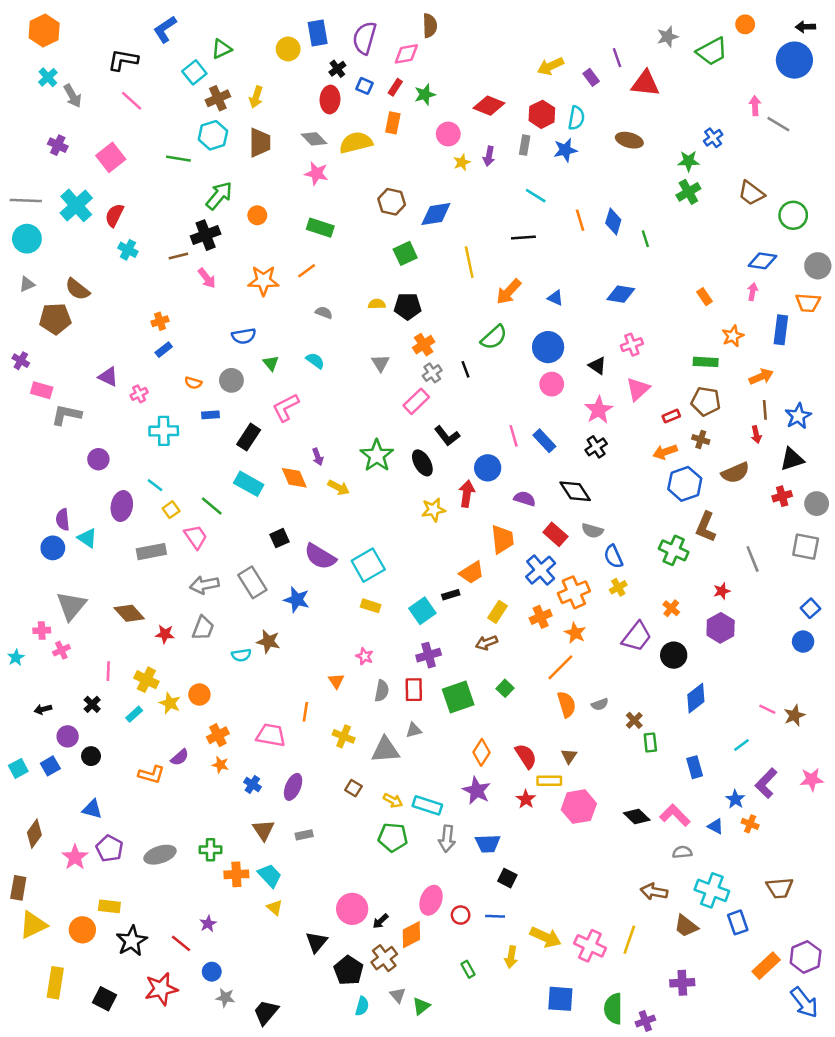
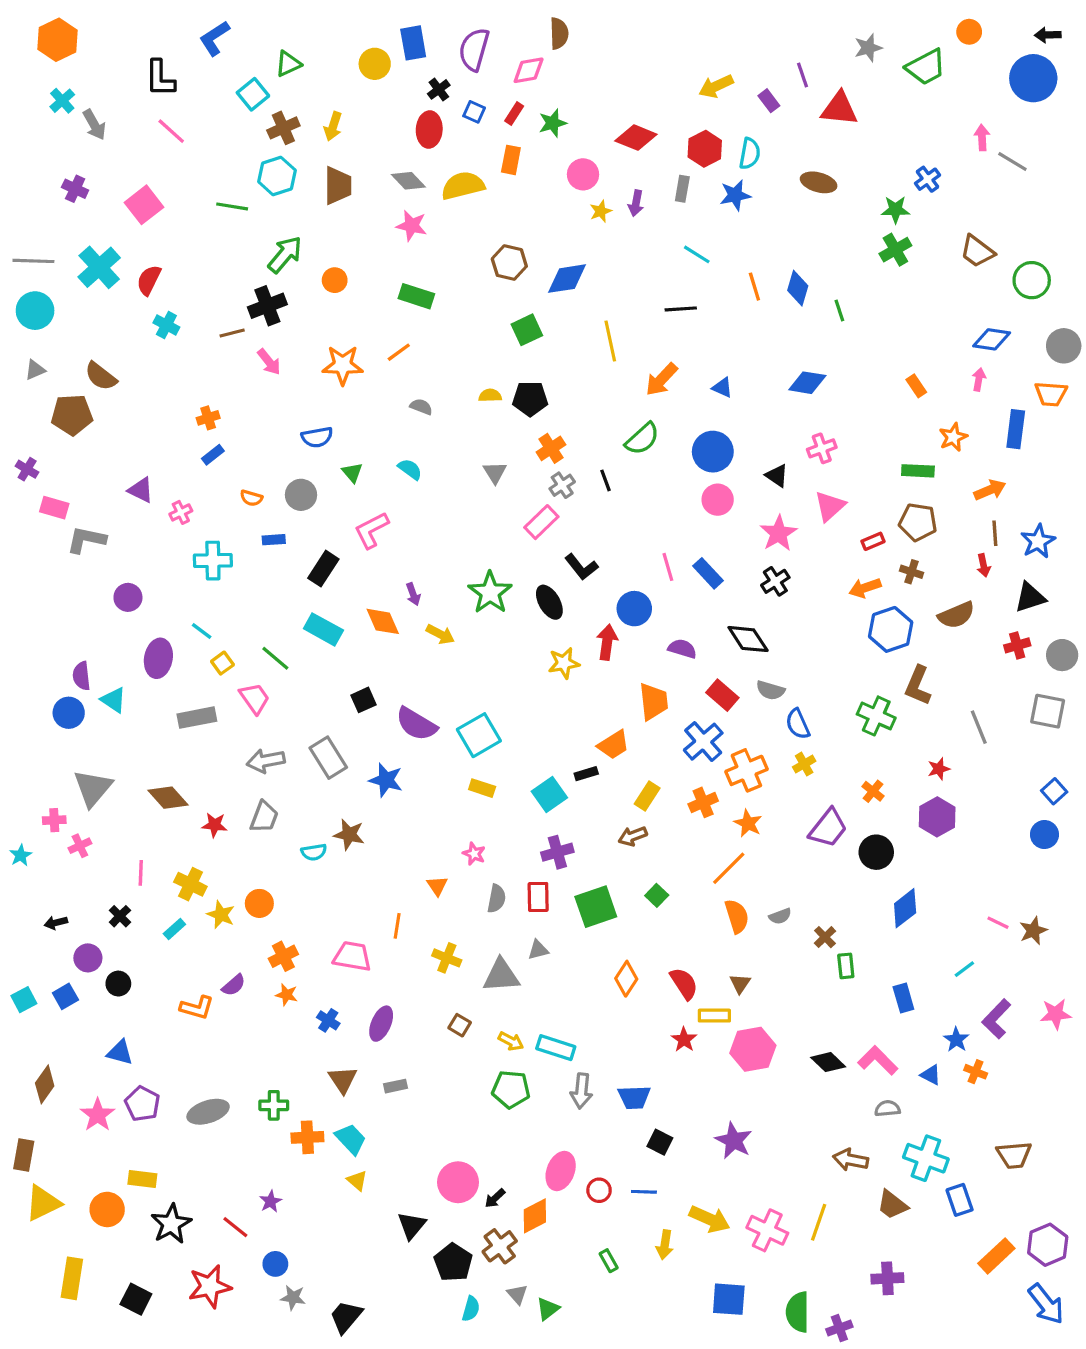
black L-shape: (123, 60) -> (160, 78), turned -100
purple star: (477, 791) -> (734, 1141), moved

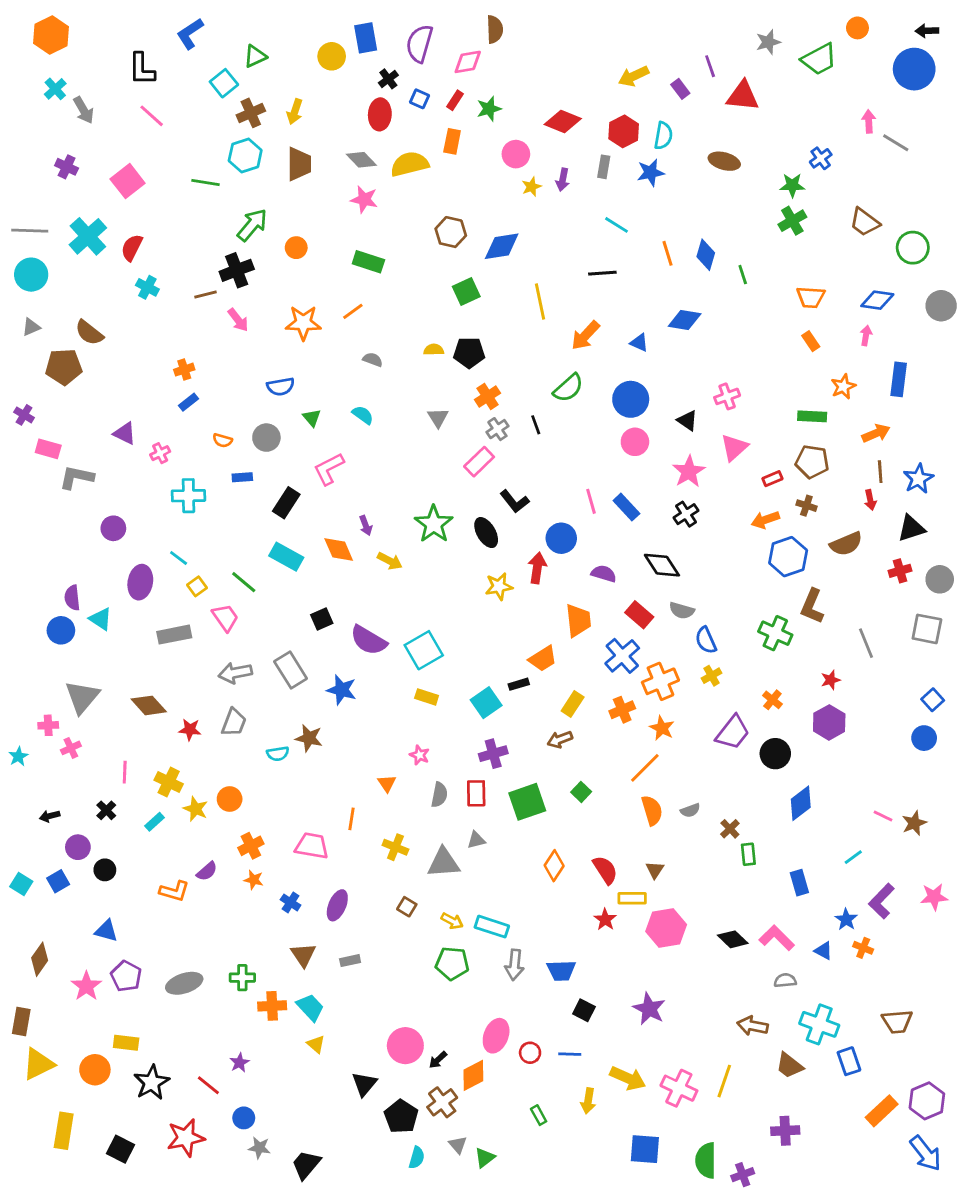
blue diamond: (807, 383) -> (685, 320), moved
orange trapezoid: (1051, 394) -> (811, 297), moved
cyan square: (24, 1000) -> (21, 884), turned -30

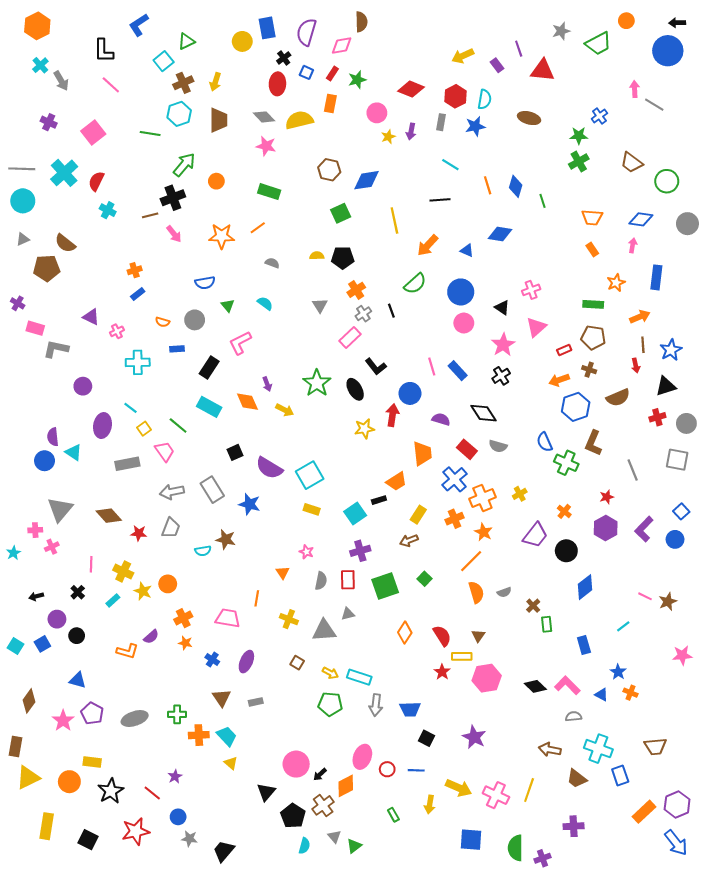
blue semicircle: (706, 640) -> (545, 442), moved
purple L-shape: (882, 901) -> (644, 529), moved

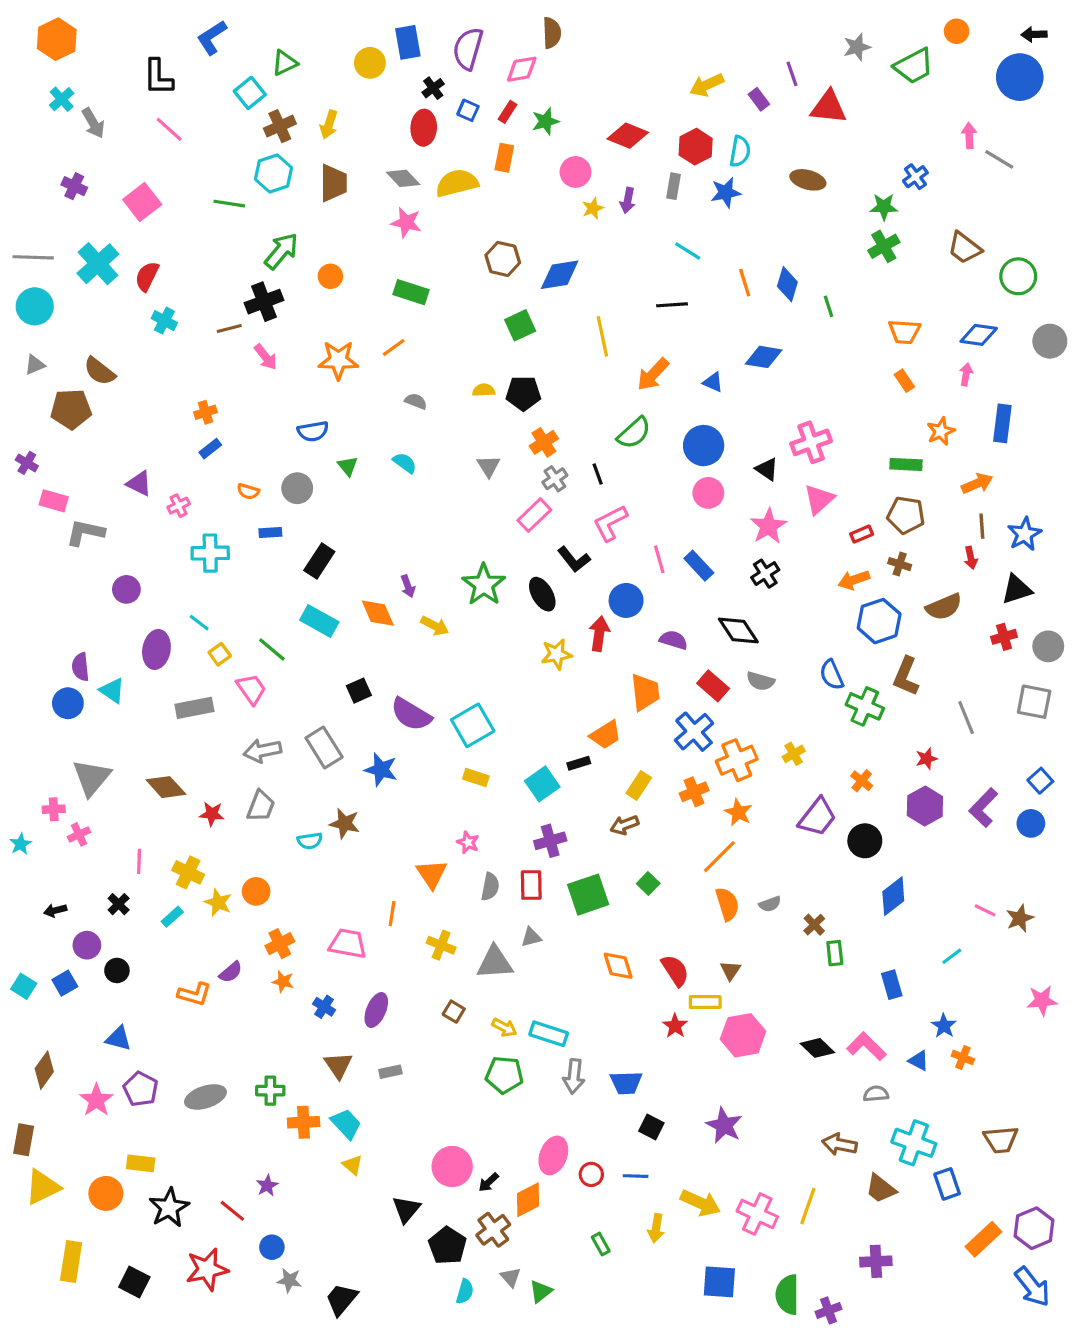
pink cross: (531, 290) -> (811, 442), size x1.4
pink L-shape: (240, 343) -> (610, 523), moved
orange triangle: (283, 573) -> (432, 874), size x1.5
orange diamond: (405, 633) -> (618, 966), turned -50

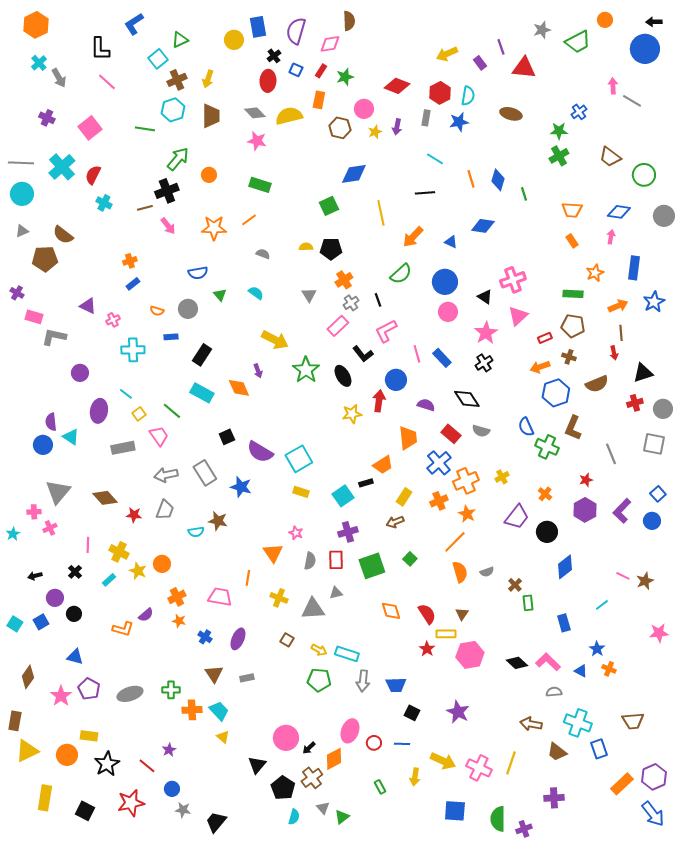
brown hexagon: (503, 259) -> (340, 128), moved
blue star: (1025, 534) -> (654, 302), moved
yellow arrow: (435, 626) -> (275, 340), moved, size x1.5

